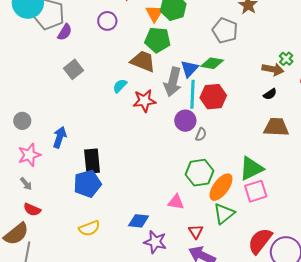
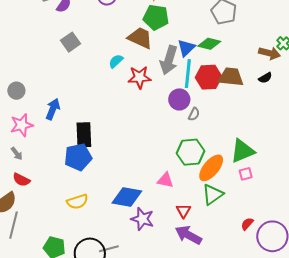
brown trapezoid: (276, 127) -> (231, 77), moved
pink square: (256, 191) -> (246, 174), size x0.6
blue diamond: (139, 221) -> (127, 197), size x1.4
red semicircle: (260, 241) -> (247, 224), size x0.5

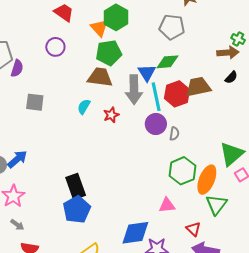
gray square: (70, 42) -> (35, 102), turned -30
red star: (139, 77) -> (111, 115), size x0.7
blue arrow: (53, 109) -> (17, 159), moved, turned 45

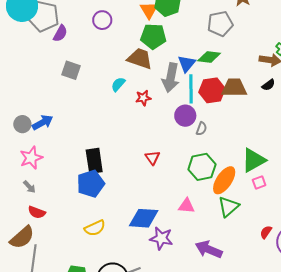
gray pentagon: (172, 27) -> (220, 24), turned -30
pink triangle: (167, 205) -> (186, 206), moved
red triangle: (193, 229) -> (152, 158), moved

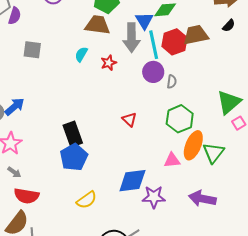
orange ellipse: (224, 180) -> (193, 145), moved
red semicircle: (37, 212) -> (27, 196), size x1.4

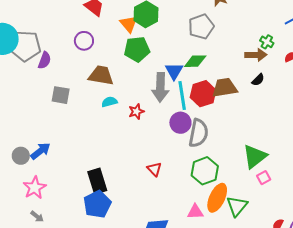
brown trapezoid: (98, 25) -> (101, 75), moved
cyan semicircle: (81, 54) -> (109, 102), turned 42
gray semicircle: (172, 82) -> (198, 133), size x2.0

